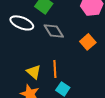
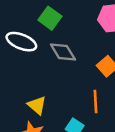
orange line: (55, 69) -> (95, 101), moved

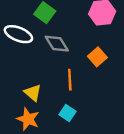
orange line: (95, 101) -> (70, 80), moved

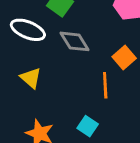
orange line: (70, 80) -> (105, 85), moved
yellow triangle: (33, 93) -> (31, 78), moved

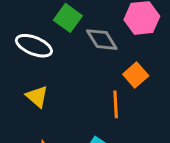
gray diamond: (75, 41) -> (102, 40), moved

